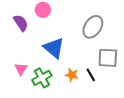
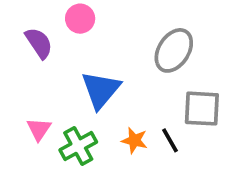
blue triangle: (54, 48) -> (101, 90), turned 30

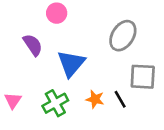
purple semicircle: (39, 43) -> (33, 45), moved
pink triangle: (39, 129) -> (13, 101), moved

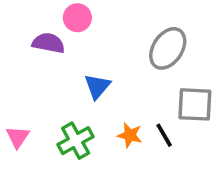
purple semicircle: (33, 45) -> (48, 43), moved, turned -45
blue triangle: (71, 63) -> (97, 86), size x0.7

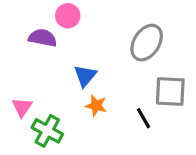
orange star: (130, 135) -> (96, 106), moved
pink triangle: (18, 137) -> (22, 107), moved
green cross: (76, 141) -> (47, 131), moved, turned -32

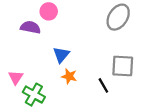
gray ellipse: (147, 43) -> (118, 17), moved

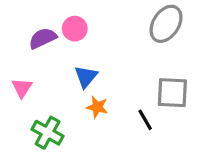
pink circle: (49, 11) -> (75, 29), moved
purple semicircle: (30, 27) -> (43, 38), turned -36
pink triangle: (16, 77) -> (22, 88), moved

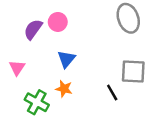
gray ellipse: (166, 24) -> (128, 18), turned -52
purple semicircle: (43, 38) -> (33, 29), turned -30
orange star: (97, 107) -> (64, 89), moved

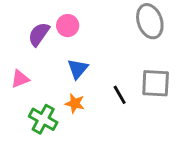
pink triangle: (17, 68) -> (20, 79), turned 35
black line: (112, 92) -> (120, 95), moved

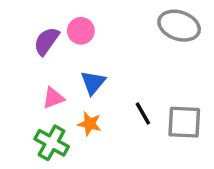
gray ellipse: (150, 21) -> (179, 26), turned -52
pink triangle: (20, 79) -> (53, 98), moved
gray square: (156, 83) -> (184, 122), moved

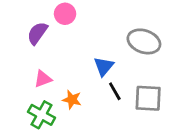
gray ellipse: (179, 26) -> (144, 41), moved
pink circle: (81, 31) -> (65, 14), moved
blue triangle: (93, 82) -> (104, 66), moved

